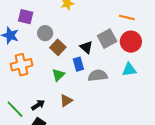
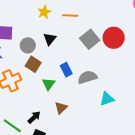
orange line: (127, 18) -> (70, 16), moved
brown square: (58, 47) -> (33, 64), moved
black triangle: (86, 47) -> (50, 39), moved, turned 40
cyan triangle: (129, 70) -> (107, 99), moved

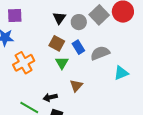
gray circle: (28, 45) -> (79, 22), moved
brown square: (33, 64) -> (57, 43), moved
black arrow: (34, 117) -> (50, 97), turned -144

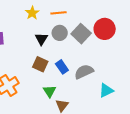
gray circle: (79, 22) -> (60, 33), moved
green triangle: (62, 63) -> (50, 91), moved

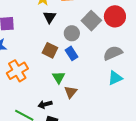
gray circle: (60, 33) -> (72, 33), moved
black triangle: (41, 39) -> (49, 17), moved
gray semicircle: (84, 72) -> (113, 53), moved

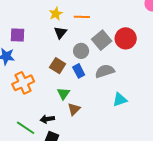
gray semicircle: (113, 53) -> (105, 71), moved

